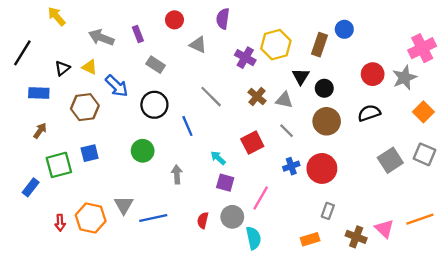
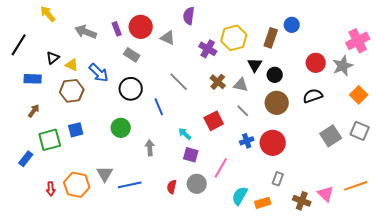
red circle: (174, 20) -> (141, 27), moved, size x1.5
yellow triangle: (90, 67) -> (72, 65), moved
cyan semicircle: (253, 238) -> (240, 196), moved, turned -138

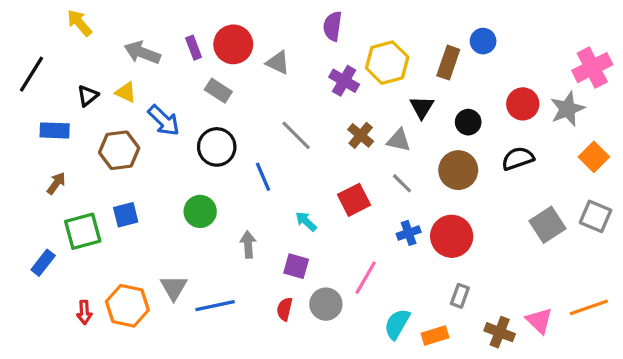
purple semicircle: (189, 16) -> (333, 26), moved
yellow triangle: (72, 65) -> (126, 92), moved
black circle: (275, 75) -> (468, 122), moved
purple square: (191, 155) -> (296, 266), moved

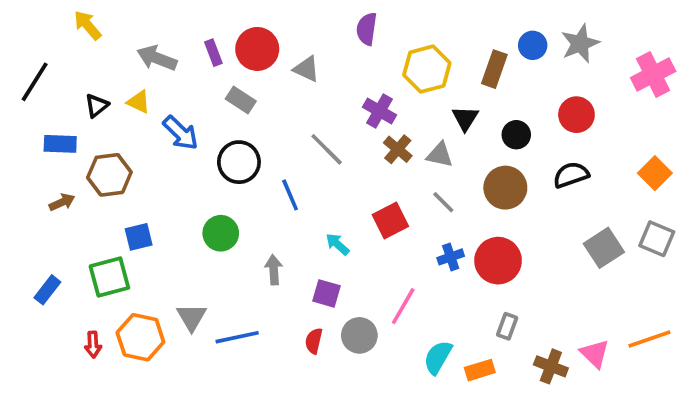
purple cross: (344, 81) -> (379, 111), moved
gray star: (567, 109) -> (580, 43), moved
brown hexagon: (119, 150) -> (109, 175), moved
brown arrow: (56, 183) -> (62, 202), turned 30
green square: (83, 231) -> (109, 277), moved

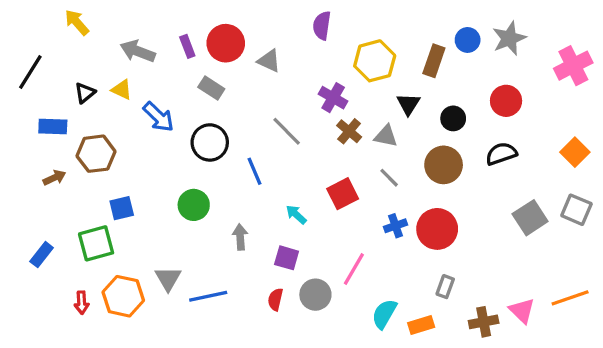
brown cross: (551, 366) -> (484, 322), turned -32

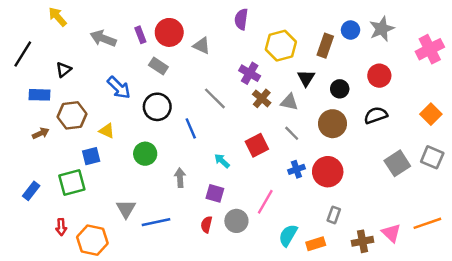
yellow triangle: (122, 90) -> (107, 131), moved
orange hexagon: (123, 296) -> (92, 240), moved

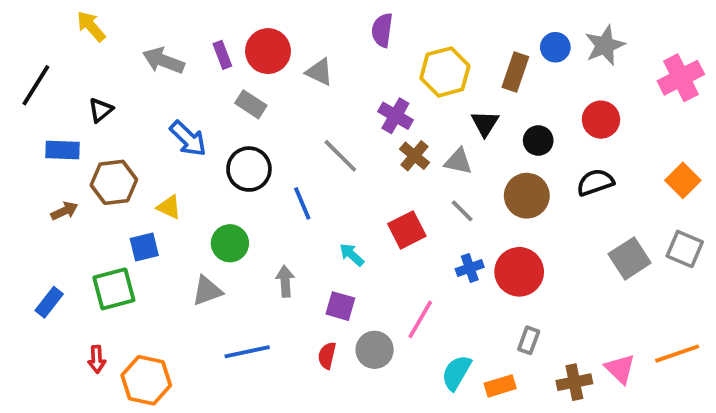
gray triangle: (126, 209) -> (207, 291), moved, turned 40

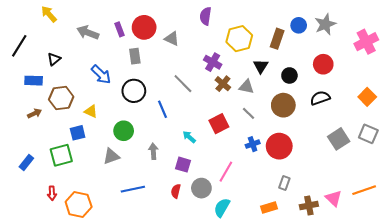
gray rectangle: (251, 104) -> (135, 56), turned 49
cyan semicircle: (456, 373) -> (222, 208), moved

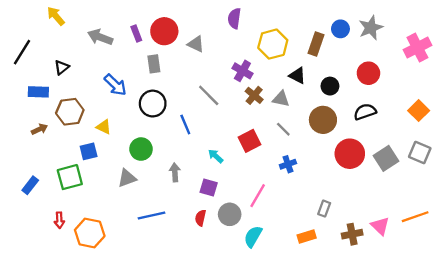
black triangle: (261, 66) -> (297, 76), turned -35
red circle: (279, 146) -> (350, 154), moved

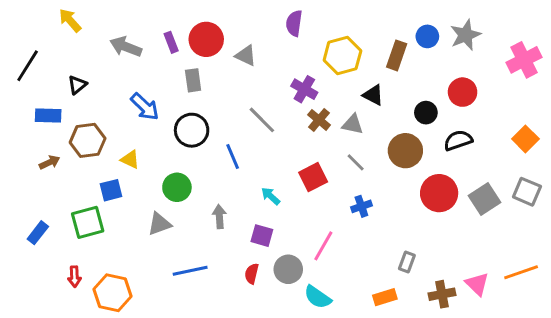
black circle: (330, 86) -> (426, 113), moved
cyan semicircle: (253, 237) -> (318, 297), turned -85

